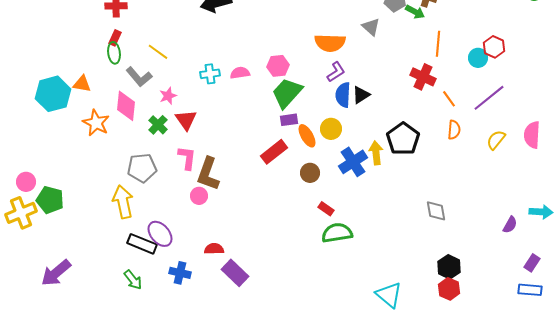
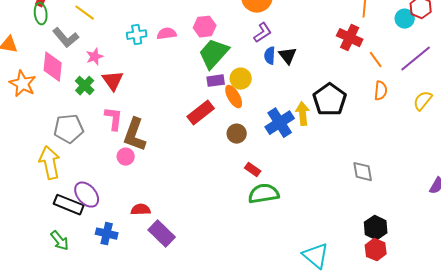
blue semicircle: (343, 95) -> (270, 56), size x0.7
black triangle: (361, 95) -> (288, 56), turned -36
yellow circle: (331, 129) -> (241, 79), moved

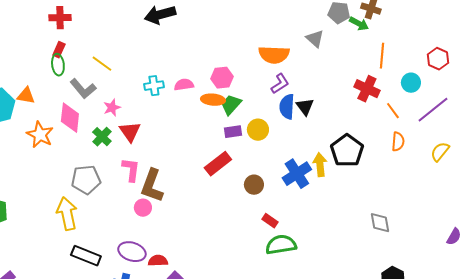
cyan circle: (405, 19) -> (411, 83), moved
green trapezoid: (214, 54) -> (231, 105), size x0.7
blue semicircle: (270, 56) -> (287, 107), size x1.4
orange ellipse: (234, 97) -> (213, 100), moved, turned -55
purple ellipse: (87, 195) -> (132, 252), moved, turned -32

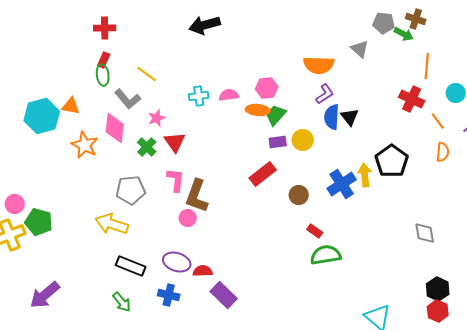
yellow arrow: (67, 214) -> (112, 224), turned -60

